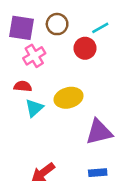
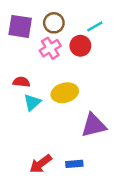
pink cross: (34, 56) -> (50, 48), moved
blue rectangle: (98, 173) -> (74, 164), moved

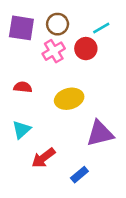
cyan triangle: (32, 102) -> (21, 130), moved
red arrow: (41, 164) -> (43, 158), moved
blue rectangle: (74, 164) -> (79, 175), turned -35

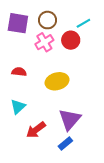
purple triangle: (100, 133) -> (70, 119), moved, turned -35

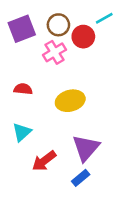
purple square: (18, 23) -> (22, 29), turned -30
cyan line: (83, 23) -> (104, 18), moved
red circle: (71, 40) -> (83, 37), moved

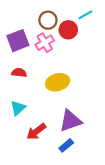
purple square: (22, 29) -> (18, 41), moved
purple triangle: (86, 148) -> (70, 121), turned 30

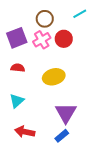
red circle: (68, 30) -> (64, 39), moved
purple triangle: (70, 121) -> (66, 113), turned -40
red arrow: (36, 132) -> (25, 132), moved, turned 48

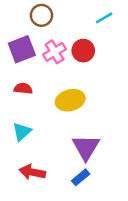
brown circle: (45, 19) -> (41, 15), moved

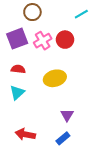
cyan triangle: (22, 132) -> (17, 93), moved
purple triangle: (86, 147) -> (67, 115), size x0.6

